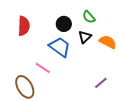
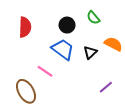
black triangle: (85, 37) -> (90, 52), moved

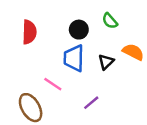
blue trapezoid: (63, 49) -> (74, 58), turned -125
purple line: (106, 87) -> (91, 103), moved

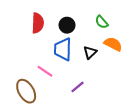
green semicircle: (110, 21) -> (102, 22), moved
red semicircle: (29, 32) -> (38, 23), moved

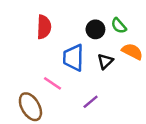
black circle: (67, 25) -> (95, 29), moved

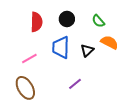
black circle: (95, 29) -> (67, 19), moved
pink line: (53, 83) -> (29, 59), moved, turned -63

